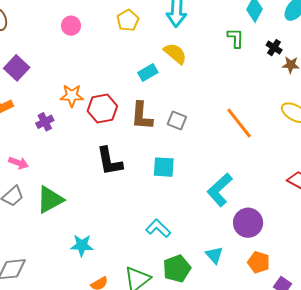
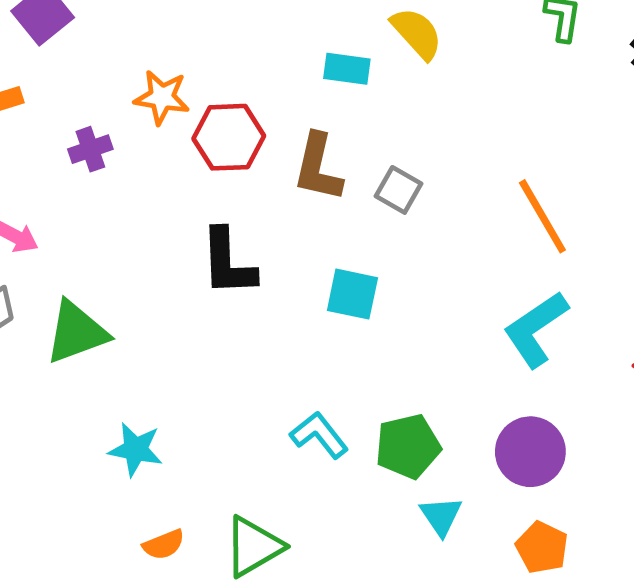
cyan rectangle: (148, 73) -> (347, 69), turned 30
cyan L-shape: (220, 190) -> (536, 329), moved
green pentagon: (177, 269) -> (408, 446), moved

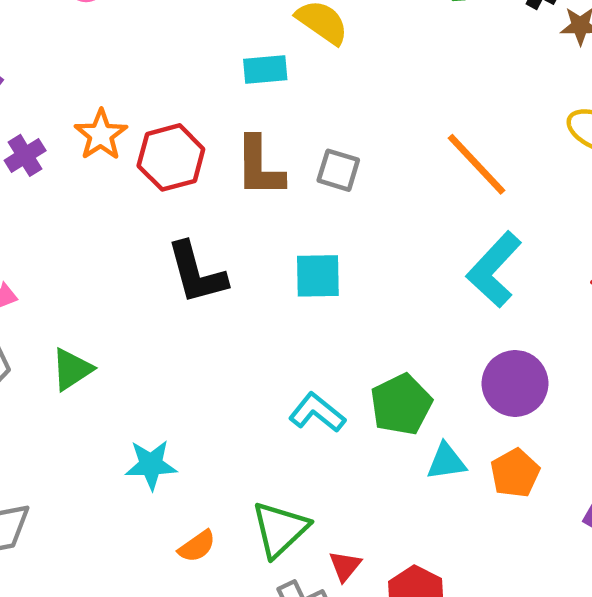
orange star: (162, 97) -> (101, 135), turned -30
purple cross: (90, 149) -> (25, 155), moved
green triangle: (76, 332) -> (72, 369), size x0.7
cyan triangle: (441, 516) -> (446, 461), turned -51
orange pentagon: (542, 548) -> (515, 473), moved, turned 30

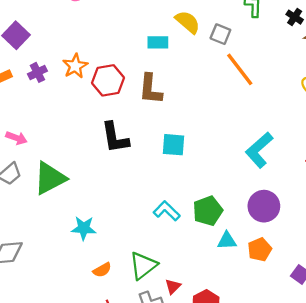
orange line: (476, 164) -> (240, 69), moved
gray square: (338, 170) -> (220, 34), moved
green triangle: (72, 369) -> (50, 178), size x1.6

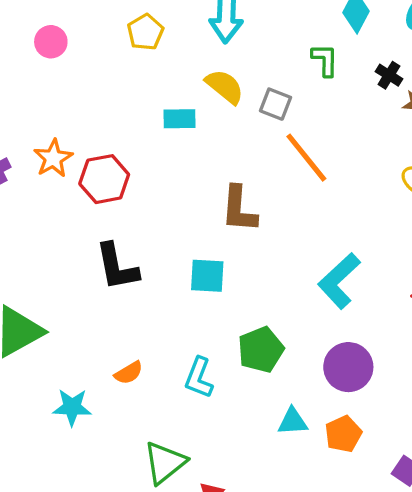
brown L-shape: (150, 89) -> (239, 209), moved
cyan L-shape: (167, 211) -> (199, 378), turned -112
green pentagon: (208, 211) -> (261, 350), moved
orange semicircle: (102, 270) -> (129, 373), moved

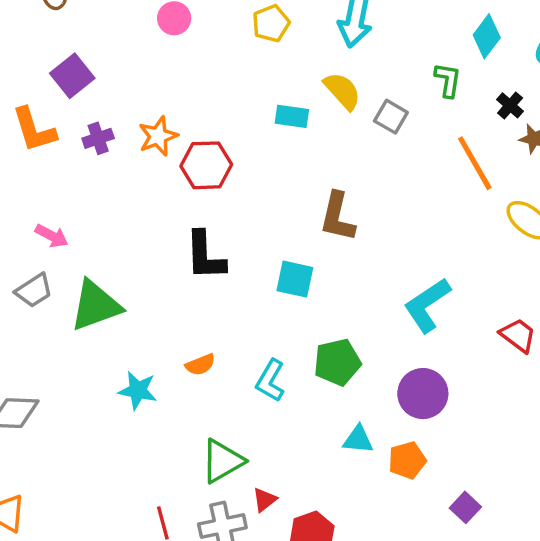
orange line: (306, 158) -> (475, 163), moved

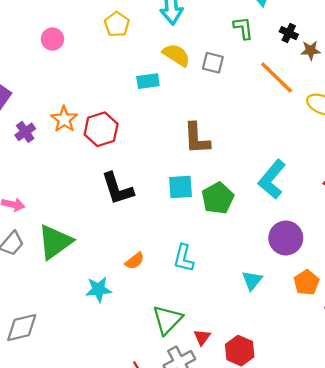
green pentagon: (337, 362) -> (218, 198), moved
cyan triangle: (358, 440) -> (252, 280), turned -40
orange pentagon: (407, 460) -> (306, 283), moved

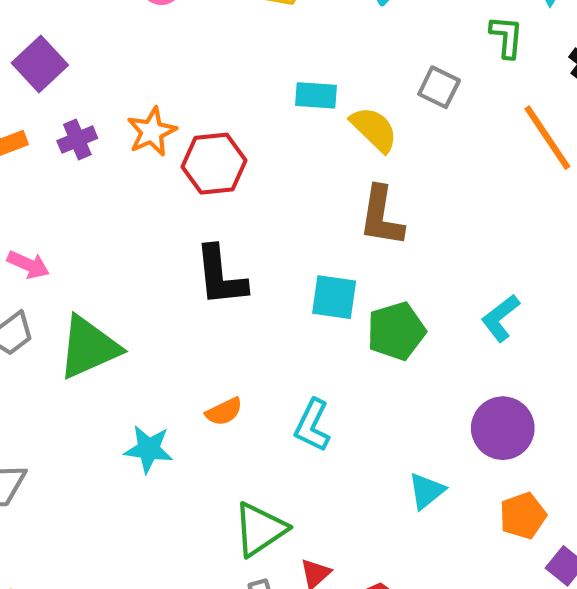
yellow semicircle: (176, 55) -> (374, 129), moved
cyan L-shape: (272, 179) -> (500, 318), size x0.7

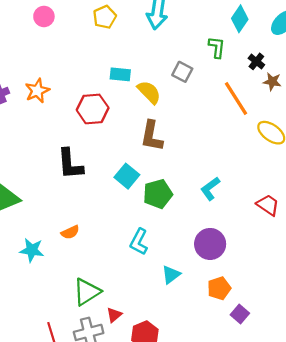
red hexagon: (214, 164) -> (93, 109), moved
cyan square: (334, 297) -> (127, 176), turned 30
cyan L-shape: (312, 425) -> (139, 242), moved

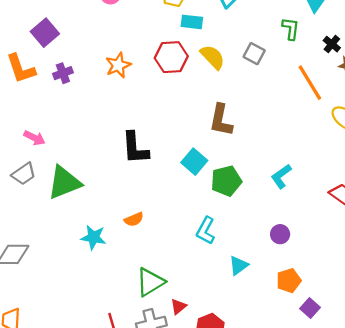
cyan rectangle: (120, 74) -> (192, 22), moved
orange star: (37, 91) -> (118, 65), moved
yellow semicircle: (149, 92) -> (213, 57), moved
red hexagon: (93, 109) -> (171, 57), moved
purple circle: (210, 244) -> (280, 234), size x0.6

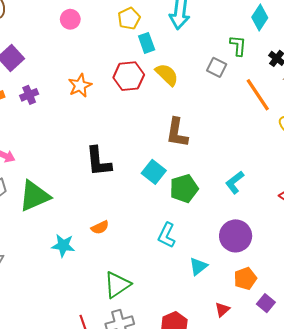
cyan rectangle: (192, 22) -> (147, 43), turned 66
gray square: (254, 54) -> (217, 67), moved
purple circle: (280, 234) -> (236, 236), size x1.8
red triangle: (178, 307) -> (222, 310), moved

